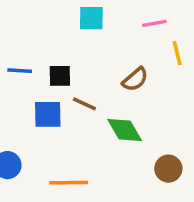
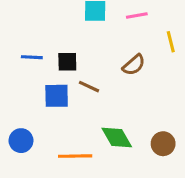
pink line: (154, 23) -> (137, 15), moved
green diamond: (125, 130) -> (117, 138), moved

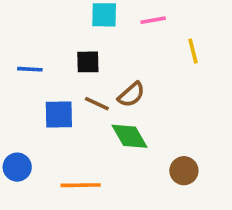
black square: (67, 62) -> (88, 62), moved
brown semicircle: (134, 65) -> (131, 95), moved
green diamond: (117, 138) -> (130, 136), moved

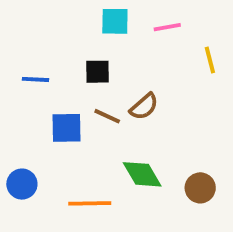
green diamond: (130, 136) -> (142, 174), moved

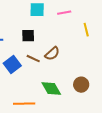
blue square: (67, 128) -> (12, 65), turned -36
brown circle: (200, 188) -> (81, 85), moved

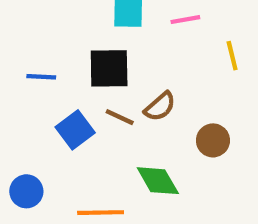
black square: (28, 36) -> (109, 68), size x1.5
brown circle: (81, 85) -> (213, 140), moved

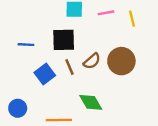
yellow line: (232, 56) -> (132, 19), moved
brown line: (120, 117) -> (70, 67), turned 42
brown circle: (213, 140) -> (121, 61), moved, size x1.5

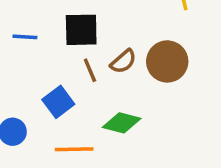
blue square: (45, 74) -> (58, 102), moved
green diamond: (91, 102) -> (122, 123), turned -45

